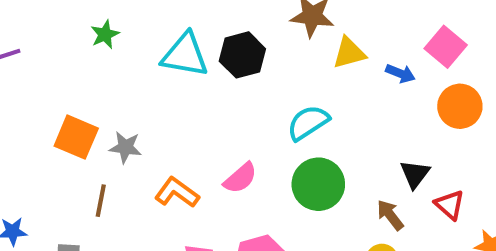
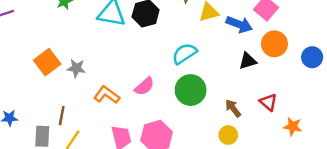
blue arrow: (400, 73) -> (239, 24), size x1.5
orange square: (76, 137) -> (47, 62), turned 30
black triangle: (415, 174) -> (248, 61), moved, turned 36
brown line: (101, 201) -> (62, 116), moved

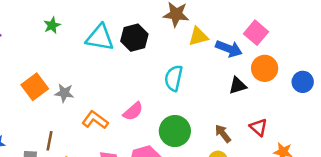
cyan semicircle: (184, 54) -> (174, 78), turned -45
green circle: (191, 90) -> (175, 131), moved

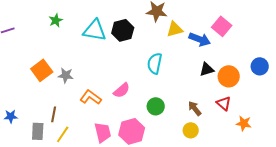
orange circle: (265, 68) -> (229, 76), moved
green circle: (175, 131) -> (156, 106), size x0.7

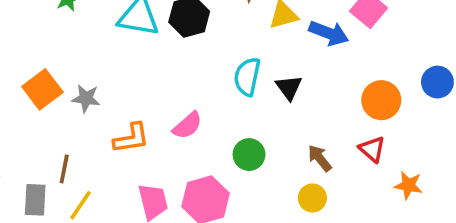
black triangle: (207, 69) -> (289, 87), moved, turned -49
orange L-shape: (91, 97) -> (131, 138), turned 135

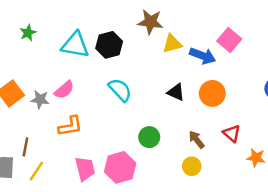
cyan semicircle: (247, 77) -> (120, 90), moved, turned 125
black triangle: (289, 87) -> (176, 92), turned -30
orange circle: (381, 100) -> (212, 93), moved
pink semicircle: (187, 126) -> (64, 90), moved

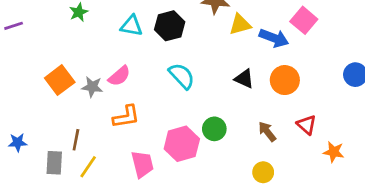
cyan triangle: (75, 45) -> (132, 26), size x0.7
yellow circle: (192, 166) -> (263, 172), moved
pink hexagon: (120, 167) -> (182, 144), moved

